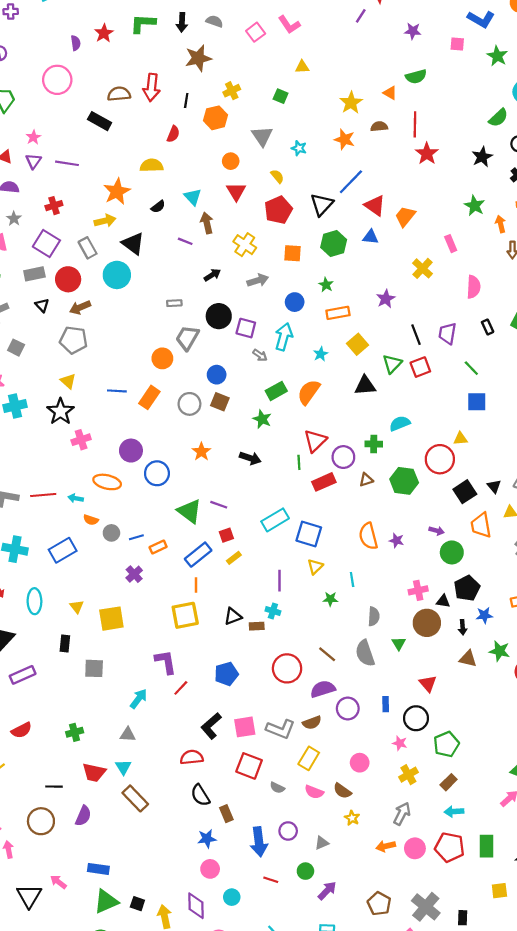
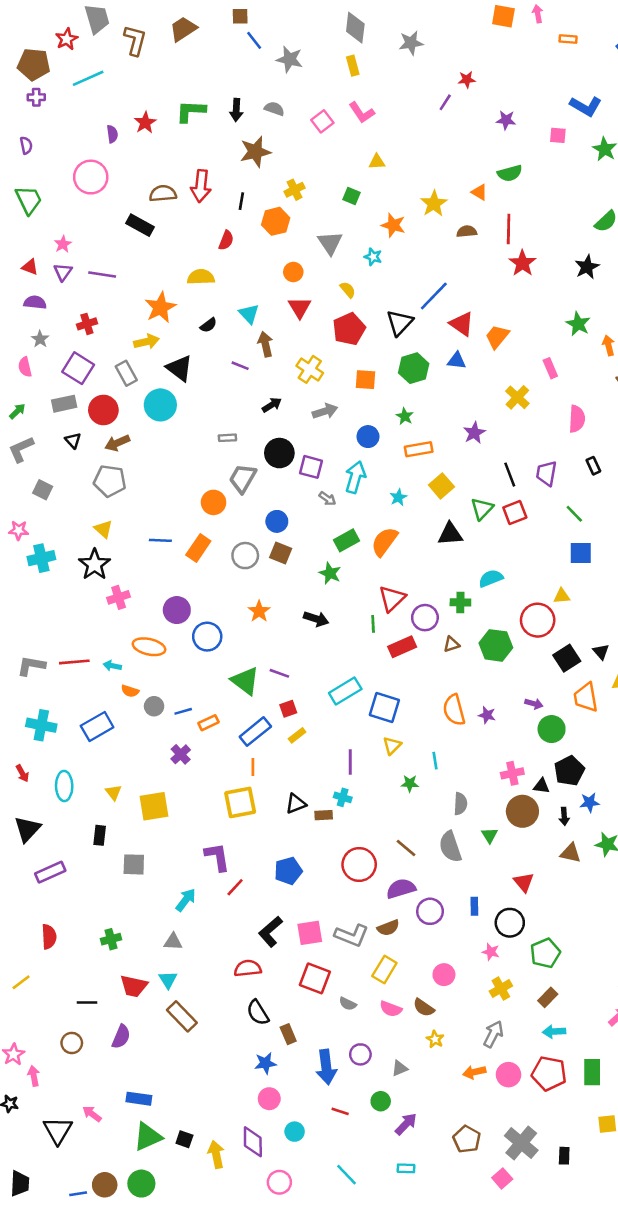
orange star: (344, 139) -> (393, 225), moved
red semicircle: (21, 730) -> (49, 937), turned -66
brown circle: (41, 821) -> (72, 1043), size x0.7

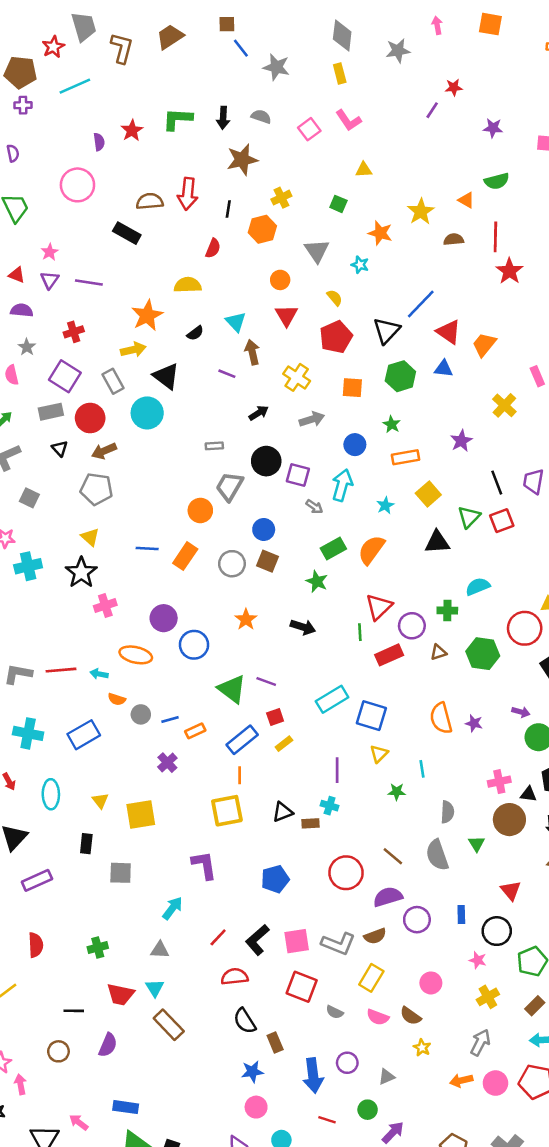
pink arrow: (538, 14) -> (437, 25), moved
red line: (235, 887) -> (218, 937), moved

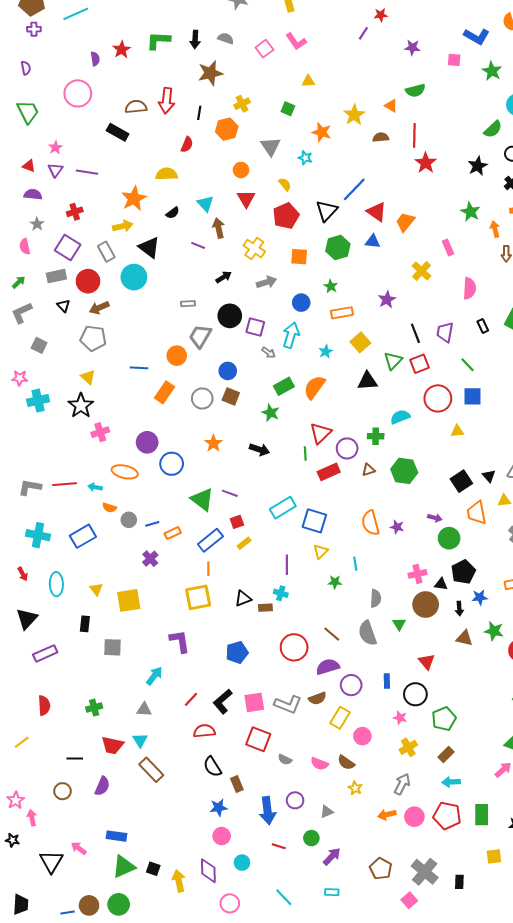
blue line: (147, 548) -> (139, 368), moved
red circle: (525, 628) -> (438, 398), moved
yellow rectangle: (371, 978) -> (340, 718), moved

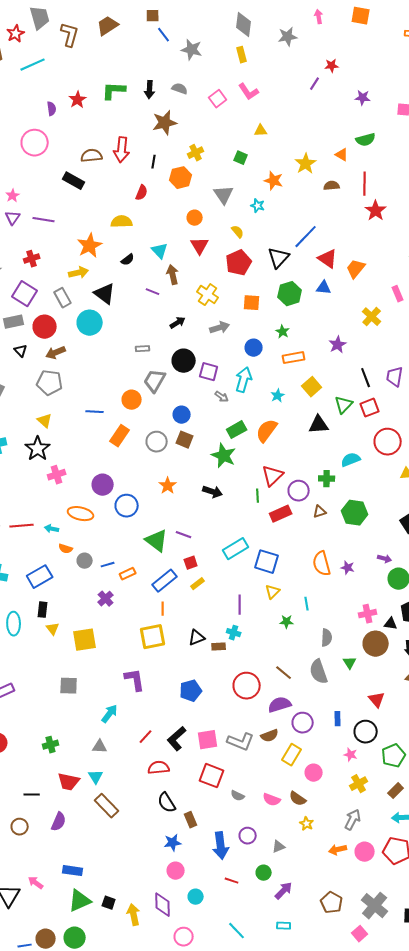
green star: (271, 413) -> (224, 456), size x1.4
black rectangle: (85, 624) -> (43, 610), moved

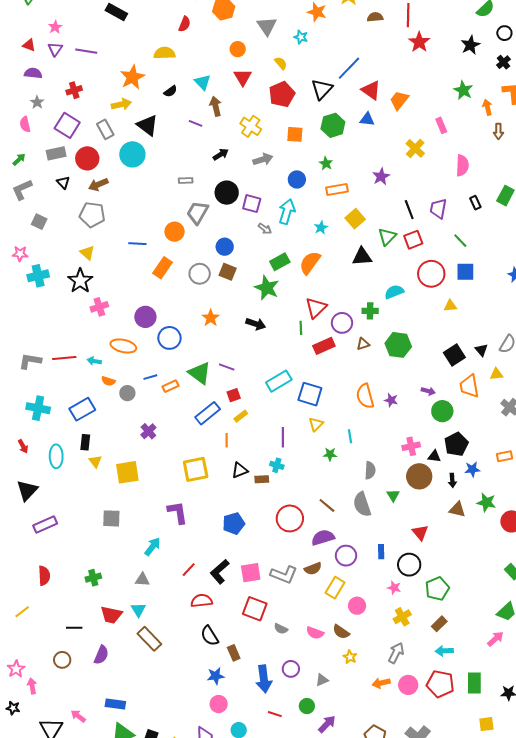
blue line: (108, 565) -> (150, 377), moved
orange rectangle: (128, 574) -> (170, 386), moved
orange line: (163, 609) -> (227, 440), moved

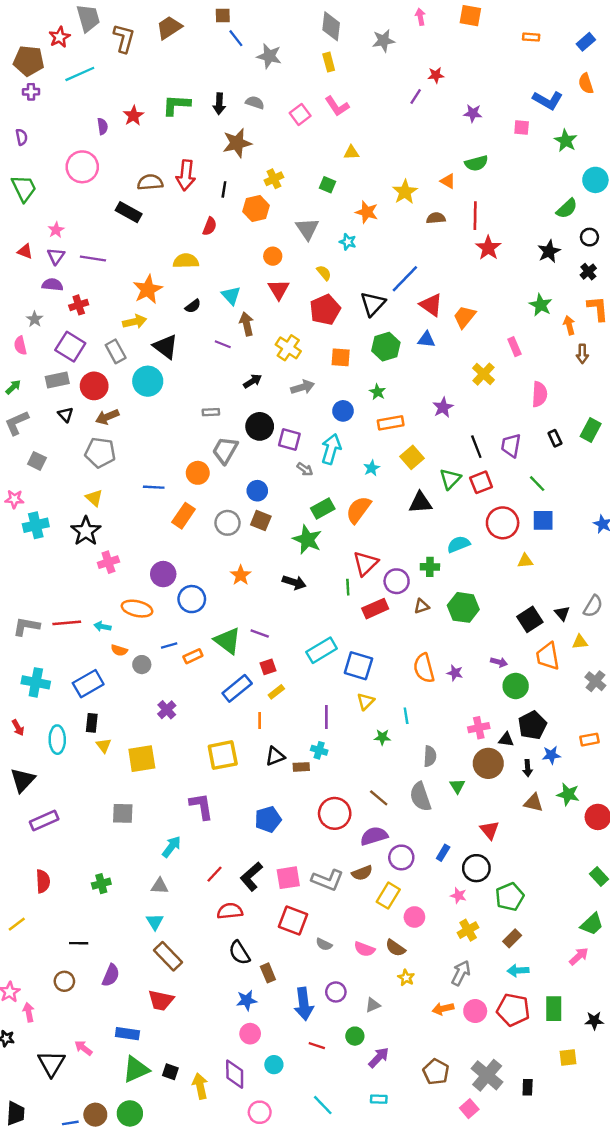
purple semicircle: (33, 73) -> (52, 285), moved
blue rectangle: (381, 552) -> (443, 853), turned 32
red trapezoid: (111, 615) -> (161, 1000), moved

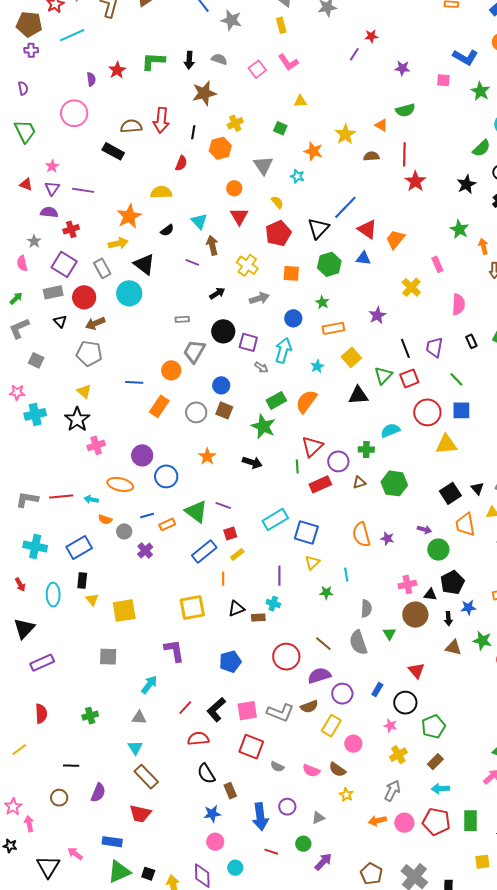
yellow triangle: (525, 561) -> (446, 444), size x1.6
purple cross: (167, 710) -> (145, 551), moved

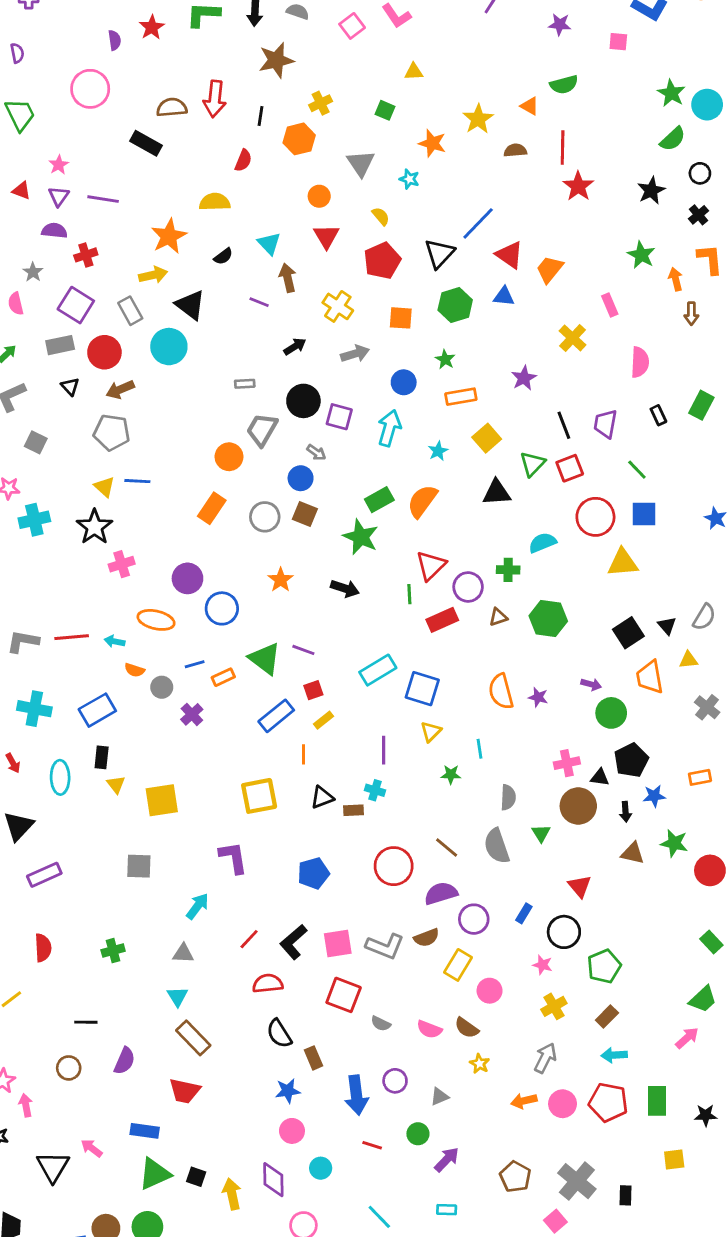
green star: (480, 91) -> (671, 93), moved
gray arrow: (261, 367) -> (316, 452), moved
blue line: (134, 382) -> (137, 481), moved

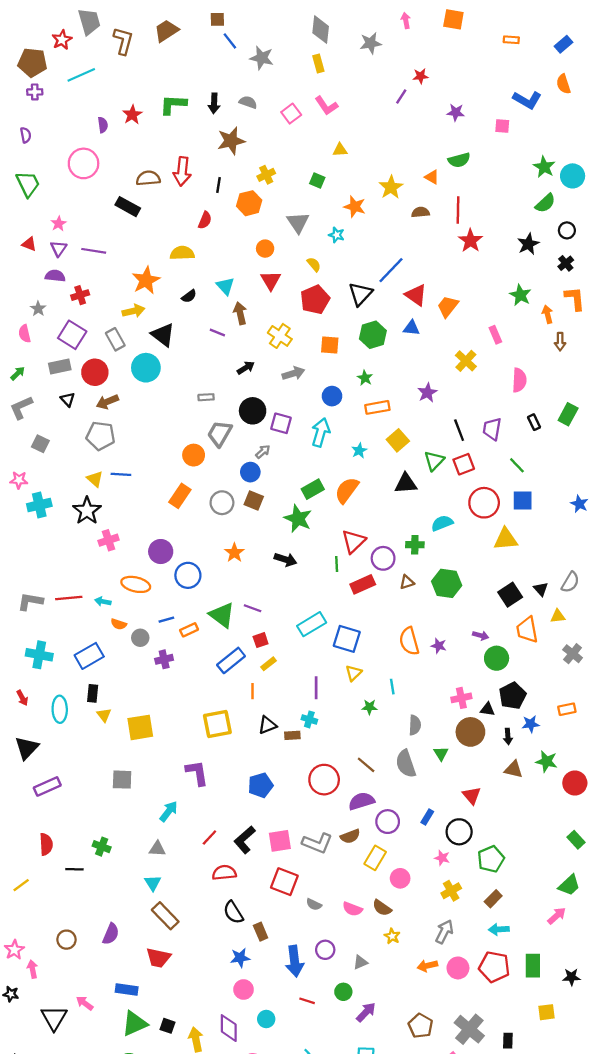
gray arrow: (316, 452) -> (263, 452), turned -77
purple cross: (192, 714) -> (164, 659), turned 30
green cross: (113, 951) -> (102, 847), turned 36
black line: (86, 1022) -> (74, 869), moved

